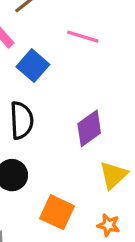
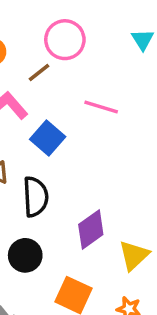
purple diamond: (89, 128) -> (91, 229), moved

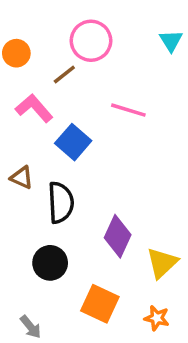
purple diamond: (91, 229) -> (118, 236), turned -30

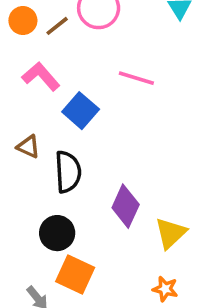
brown line: (64, 75) -> (57, 26), moved
orange square: (100, 304) -> (75, 274), moved

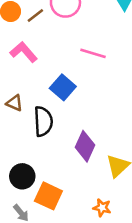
blue square: (81, 111) -> (63, 87), moved
black circle: (57, 233) -> (22, 176), moved
orange star: (165, 289) -> (102, 208), moved

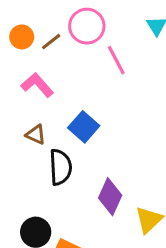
pink line: (93, 53) -> (116, 60), moved, turned 45
brown triangle: (14, 103) -> (36, 135), moved

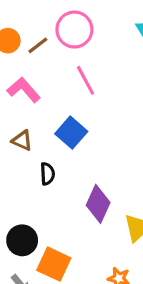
pink line: (116, 60) -> (86, 80), moved
black semicircle: (60, 167) -> (47, 174), size x0.6

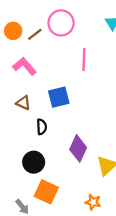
pink line: (86, 80) -> (84, 59), moved, turned 30
blue square: (71, 133) -> (59, 97), turned 35
black circle: (22, 240) -> (34, 162), moved

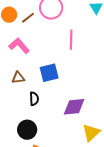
brown triangle: (23, 103) -> (18, 78), turned -32
purple diamond: (78, 148) -> (74, 107), moved, turned 60

